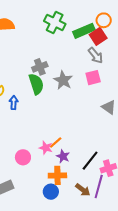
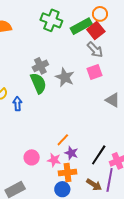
pink star: (46, 148) -> (54, 160), moved

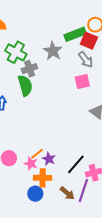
green cross: (51, 20) -> (16, 52), moved
red square: (96, 31) -> (89, 41), turned -36
gray star: (65, 77) -> (53, 51), moved
orange line: (63, 140) -> (37, 154), moved

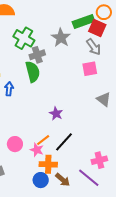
purple star: (49, 159) -> (56, 114), moved
black line: (76, 164) -> (64, 142), moved
purple line: (83, 191) -> (89, 178), turned -70
brown arrow: (67, 193) -> (63, 180), moved

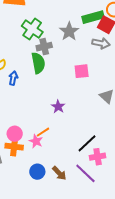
gray arrow: (94, 47) -> (101, 43), turned -48
pink square: (90, 69) -> (82, 71), moved
black line: (64, 142) -> (87, 143), moved
orange cross: (48, 164) -> (14, 147), moved

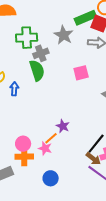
green cross: (32, 29) -> (27, 38), turned -30
purple star: (58, 107) -> (63, 126), moved
brown arrow: (59, 173) -> (93, 159), moved

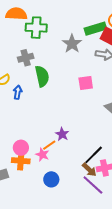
green cross: (27, 38) -> (36, 28), moved
gray cross: (41, 53) -> (26, 58), moved
blue circle: (51, 178) -> (51, 179), moved

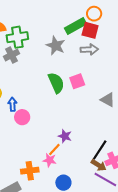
gray cross: (26, 58) -> (12, 55), moved
green semicircle: (42, 76) -> (56, 83), moved
pink circle: (21, 148) -> (22, 117), moved

